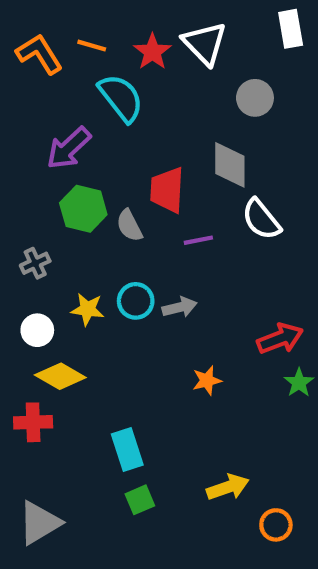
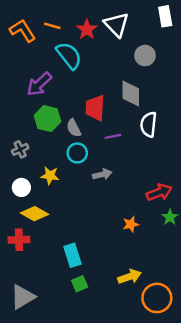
white semicircle: (261, 219) -> (149, 124), turned 45
cyan circle: (136, 301) -> (77, 153), moved
orange star: (207, 380) -> (131, 224), moved
orange circle: (276, 525) -> (157, 298), size x1.6

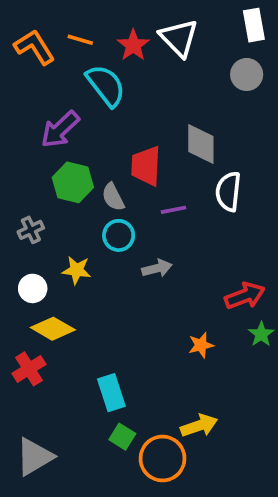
gray circle: (145, 56) -> (247, 74), moved
red cross: (19, 240) -> (29, 369), turned -30
green square: (80, 284) -> (122, 437), turned -35
orange circle: (157, 298) -> (162, 459), moved

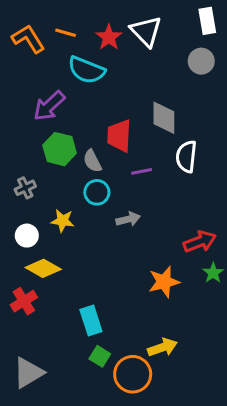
cyan semicircle: (106, 85) -> (86, 70), turned 150
orange star: (201, 345) -> (164, 282), size x1.5

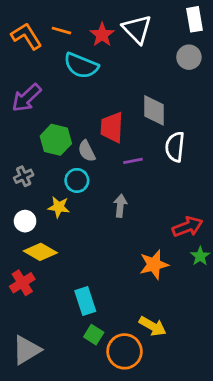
purple arrow: (49, 106) -> (26, 98), moved
cyan circle: (97, 192) -> (77, 180), moved
gray arrow: (128, 219) -> (120, 206), turned -70
yellow arrow: (162, 347) -> (153, 326), turned 48

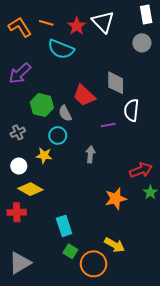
red trapezoid: (112, 127) -> (84, 95), turned -50
purple line: (133, 161) -> (108, 125), moved
red cross: (22, 283) -> (17, 212), turned 30

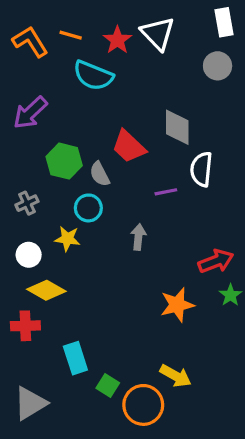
cyan rectangle: (64, 226) -> (75, 358), moved

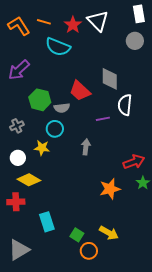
gray semicircle: (100, 174) -> (62, 108), turned -70
green square: (108, 386) -> (77, 235), moved
orange circle: (143, 405) -> (89, 251), size x0.7

